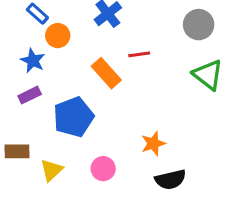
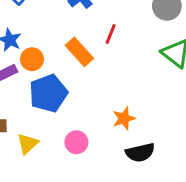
orange circle: (58, 36) -> (32, 59), moved
red line: (139, 54) -> (111, 34), turned -60

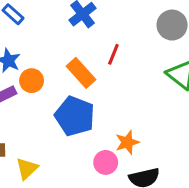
blue pentagon: (48, 93) -> (75, 116), moved, turned -30
pink circle: (76, 142) -> (106, 162), moved

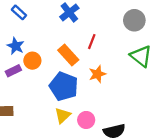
orange star: (127, 142) -> (97, 74), moved
yellow triangle: (27, 169) -> (63, 115), moved

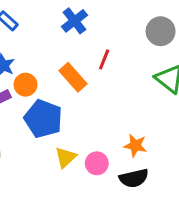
orange star: (97, 74) -> (135, 146), moved, turned 30
blue pentagon: (64, 86) -> (43, 119), moved

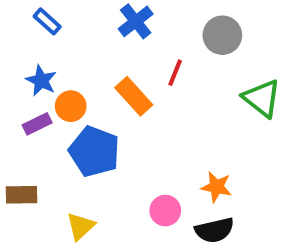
gray circle: (161, 31) -> (222, 35), moved
yellow triangle: (66, 157) -> (81, 226), moved

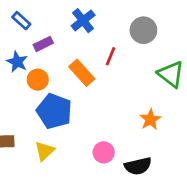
purple rectangle: (37, 124) -> (43, 44), moved
orange star: (216, 187) -> (150, 119), moved, turned 30
yellow triangle: (81, 226) -> (45, 151), moved

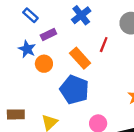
blue pentagon: (54, 111) -> (74, 90), moved

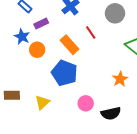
red line: (104, 45) -> (91, 33), turned -56

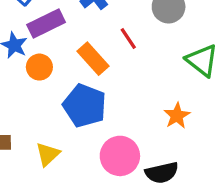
purple rectangle: (41, 23) -> (46, 23), size x1.5
pink circle: (86, 103) -> (120, 156), size x1.5

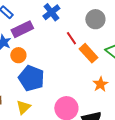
orange rectangle: (93, 59) -> (88, 53), moved
blue pentagon: (85, 106) -> (31, 78), moved

